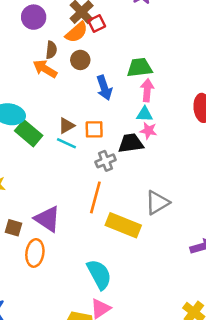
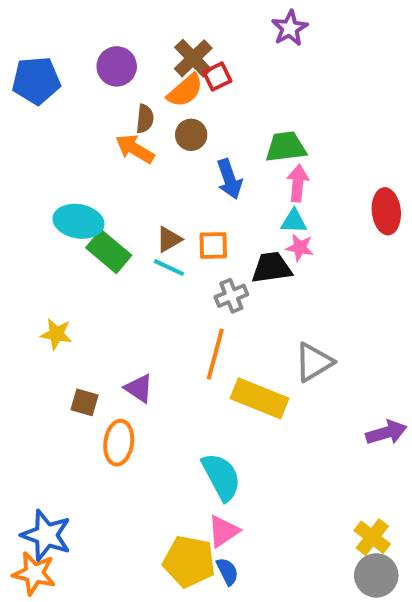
purple triangle: (47, 219) -> (139, 388), size x0.7

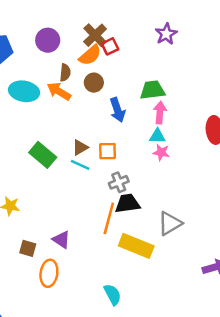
purple star: (290, 28) -> (166, 34), moved
cyan ellipse: (78, 221) -> (24, 91), moved
black trapezoid: (272, 268) -> (127, 203), moved
cyan semicircle: (221, 477) -> (113, 294), size x0.7

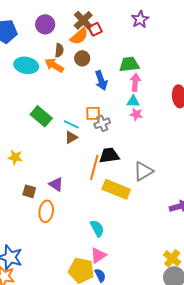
brown triangle: (80, 147) -> (71, 137), moved
gray cross: (119, 182) -> (102, 123), moved

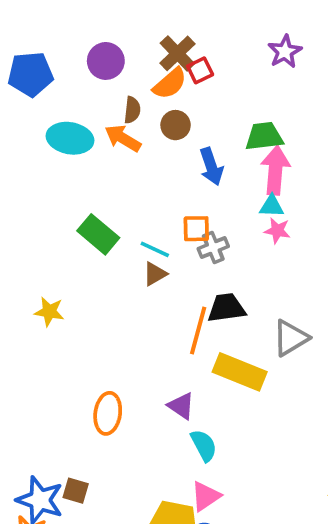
pink arrow: (135, 82) -> (275, 170), size x1.4
purple triangle: (56, 184) -> (181, 406), moved
brown square: (29, 191) -> (76, 491), moved

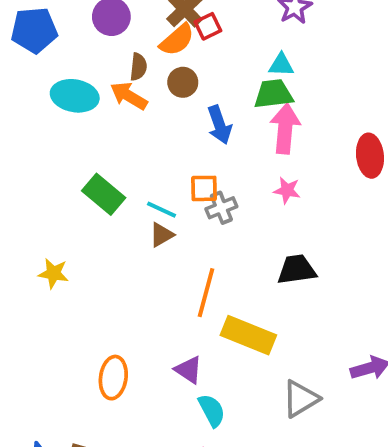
cyan triangle: (272, 206) -> (281, 65), moved
black trapezoid: (226, 308) -> (297, 269), moved
gray triangle: (290, 338) -> (300, 399), moved

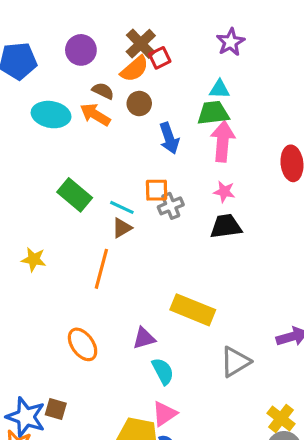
brown semicircle: (138, 67) -> (103, 91), turned -70
black trapezoid: (297, 269) -> (226, 226), moved
orange line: (206, 293) -> (101, 269), moved
purple triangle: (189, 370) -> (144, 338), turned -50
orange ellipse: (113, 378) -> (83, 344), turned -44

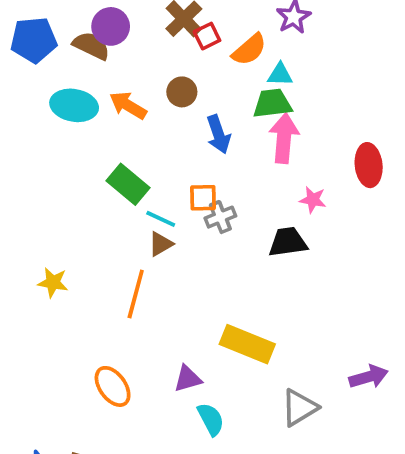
orange semicircle: (134, 69) -> (249, 50), moved
brown semicircle: (103, 91) -> (91, 46), moved, size x1.4
pink star: (224, 192) -> (313, 200), moved
green rectangle: (75, 195) -> (128, 184), moved

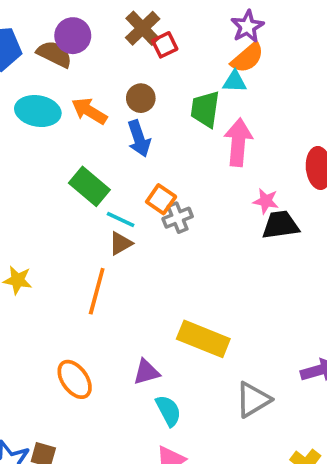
orange semicircle: (249, 50) -> (247, 58), moved
green trapezoid: (272, 103) -> (205, 109), moved, turned -75
blue arrow: (218, 134) -> (139, 139), moved
orange square: (203, 198) -> (161, 199), turned 36
black trapezoid: (288, 242) -> (281, 225), moved

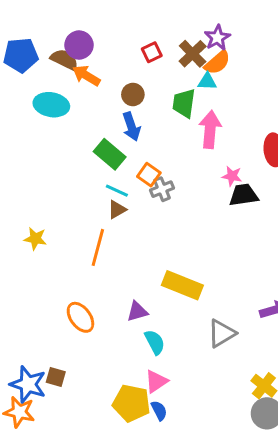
brown cross: (143, 28) -> (193, 54), moved
orange arrow: (89, 111) -> (86, 76), moved
green rectangle: (89, 186) -> (110, 154), moved

